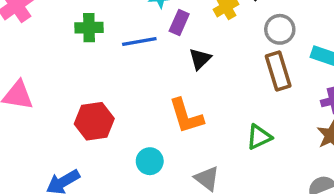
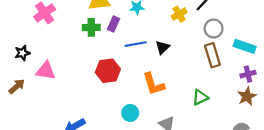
purple rectangle: (179, 22) -> (114, 24), moved
blue line: (139, 41) -> (136, 44), moved
red hexagon: (94, 121) -> (108, 71), moved

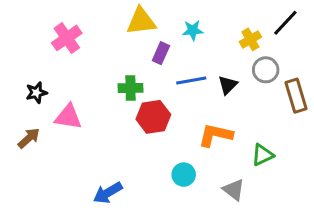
green cross: (91, 27) -> (131, 88), moved
gray circle: (214, 29) -> (266, 70), moved
orange L-shape: (154, 84) -> (216, 135), turned 120
green triangle: (200, 97) -> (263, 155), moved

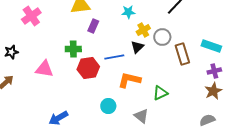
cyan star: (193, 30) -> (128, 12), moved
yellow cross: (250, 39) -> (143, 30), moved
blue line: (191, 80) -> (114, 57), moved
pink triangle: (68, 117) -> (44, 69), moved

